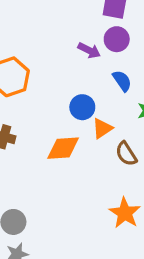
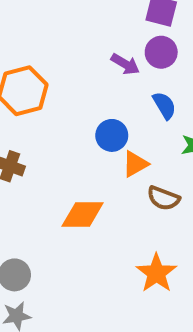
orange diamond: (63, 148) -> (83, 215), moved
brown semicircle: (126, 154) -> (163, 198), turned -40

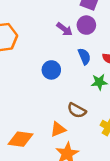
orange triangle: (135, 164) -> (58, 129), moved
orange diamond: (83, 215) -> (20, 139), moved

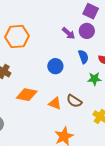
orange triangle: (58, 129) -> (55, 103), moved, turned 40
orange diamond: (20, 139) -> (27, 95), moved

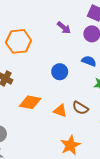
purple arrow: (69, 33) -> (64, 28), moved
blue semicircle: (83, 57) -> (89, 61), turned -48

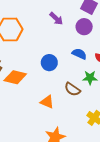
orange diamond: (30, 102) -> (15, 77), moved
brown semicircle: (80, 108) -> (72, 89), moved

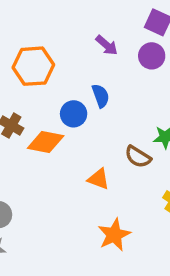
blue semicircle: (79, 54) -> (101, 96), moved, turned 48
blue circle: (49, 63) -> (74, 114), moved

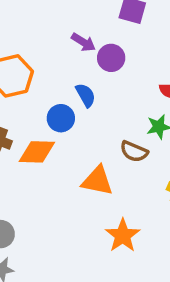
purple circle: (152, 56) -> (111, 58), moved
orange triangle: (99, 179) -> (97, 181), size x1.4

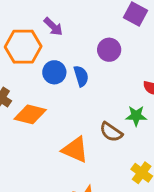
purple arrow: (83, 42) -> (53, 27), moved
blue circle: (61, 118) -> (54, 72), moved

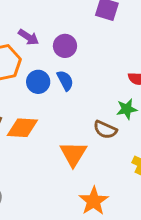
purple circle: (109, 50) -> (65, 46), moved
orange triangle: (75, 150) -> (73, 154), turned 48

